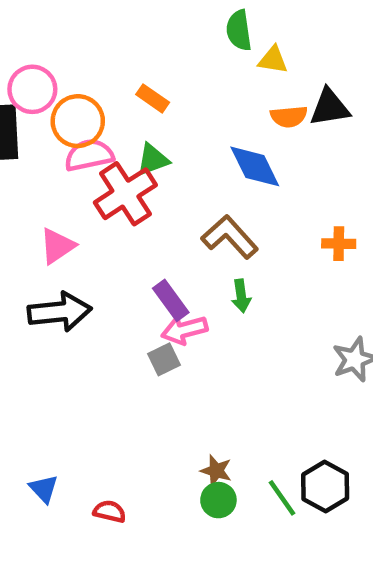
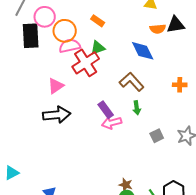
gray square: (164, 359) -> (157, 136), moved

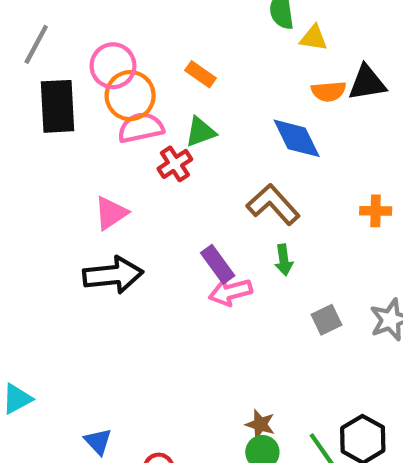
pink circle: (45, 17) -> (113, 66), moved
red cross: (86, 63) -> (175, 164), size x0.6

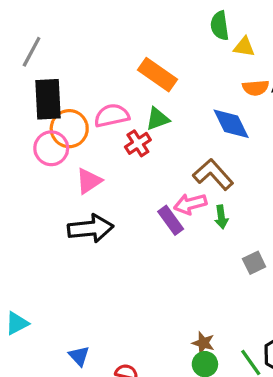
pink circle: (113, 66) -> (51, 148), moved
orange rectangle: (201, 74) -> (158, 75), size x1.6
orange circle: (130, 96) -> (69, 129), moved
pink arrow: (230, 292) -> (190, 204), moved

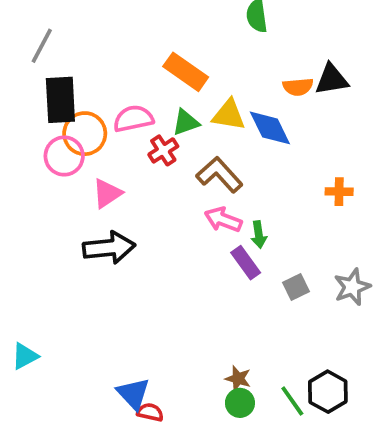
yellow triangle: (244, 47) -> (229, 115), moved, size x1.4
brown L-shape: (213, 174) -> (219, 175), moved
pink arrow: (190, 204) -> (223, 220), turned 36
purple rectangle: (171, 220) -> (246, 263), moved
blue triangle: (79, 356) -> (133, 394), moved, size x1.4

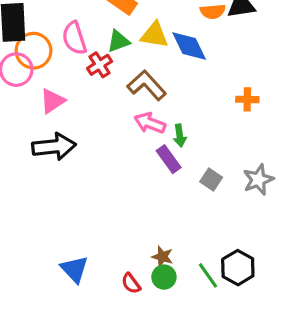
pink semicircle: (133, 119) -> (74, 38), turned -96
gray square: (296, 287) -> (211, 180), turned -30
red semicircle: (150, 412) -> (131, 283), moved, turned -140

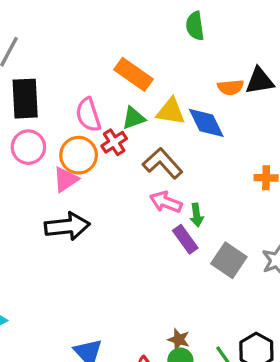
orange circle: (34, 51) -> (79, 155), moved
gray square: (211, 180) -> (229, 260), size x1.5

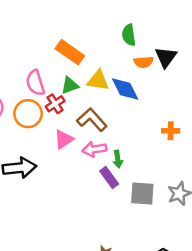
green semicircle: (195, 26) -> (129, 35), moved
black triangle: (260, 81) -> (166, 57), turned -45
pink triangle: (66, 179) -> (64, 139), moved
pink arrow: (166, 202) -> (94, 149), turned -30
gray square: (229, 260) -> (142, 194), turned -30

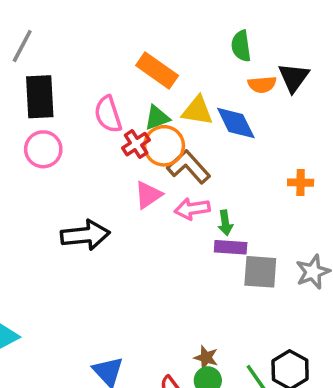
orange circle: (28, 114) -> (164, 146), moved
purple rectangle: (109, 178) -> (231, 247), moved, turned -50

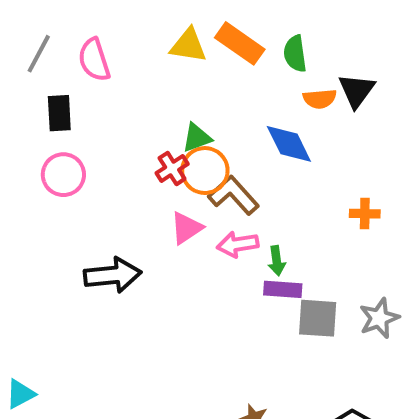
orange rectangle: (157, 70) -> (240, 43), moved
black rectangle: (40, 97) -> (59, 113), size x0.7
yellow triangle: (197, 111) -> (188, 45), moved
pink semicircle: (108, 114) -> (94, 60), moved

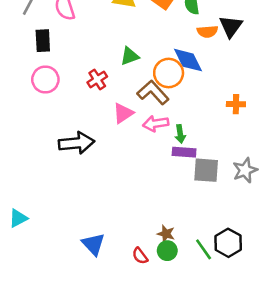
red cross: (172, 168) -> (97, 79), moved
orange circle: (205, 171) -> (169, 73), moved

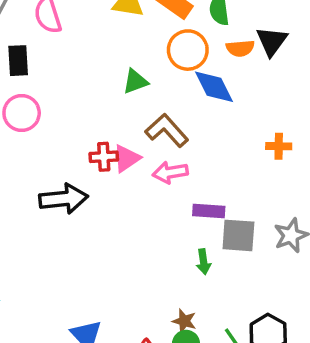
orange circle: (169, 73) -> (188, 50), moved
red cross: (97, 79) -> (104, 157), moved, turned 30
green arrow: (180, 134) -> (203, 262), moved

